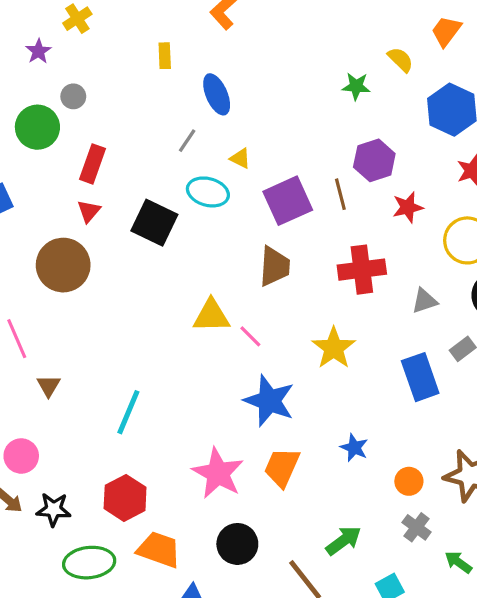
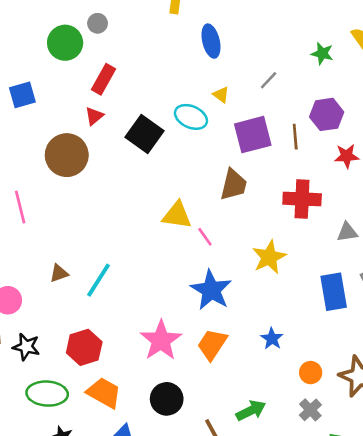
gray line: (187, 141) -> (269, 80), moved
brown triangle: (49, 386) -> (59, 273), moved, turned 30

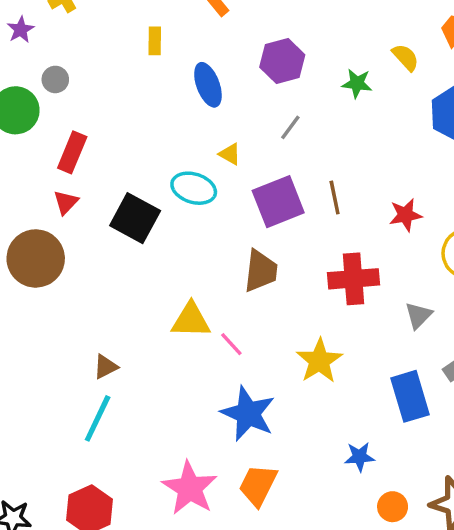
purple hexagon: (327, 114) -> (282, 61), moved
gray triangle: (347, 232) -> (418, 315), turned -30
brown triangle: (59, 273) -> (106, 367), moved
blue star: (272, 339) -> (360, 457), moved, turned -30

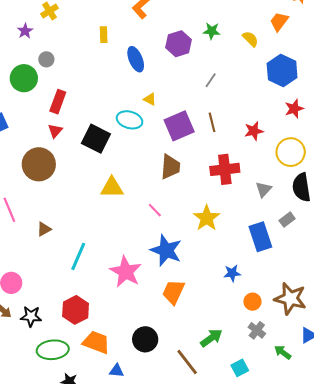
green star: (357, 83) -> (212, 31), moved
gray line: (290, 127) -> (211, 80), moved
yellow triangle: (191, 320) -> (112, 188), moved
brown triangle: (106, 367) -> (44, 229), moved
pink star: (190, 488) -> (126, 272), moved

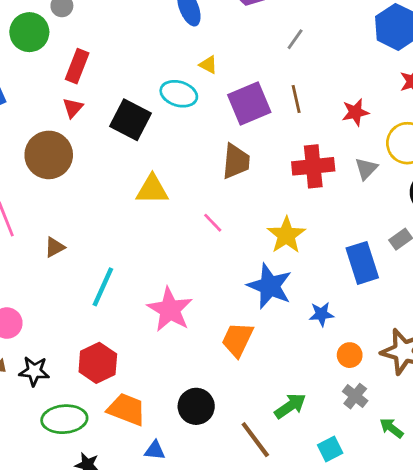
gray triangle: (264, 189) -> (366, 169), moved
blue star: (166, 250) -> (270, 286), moved

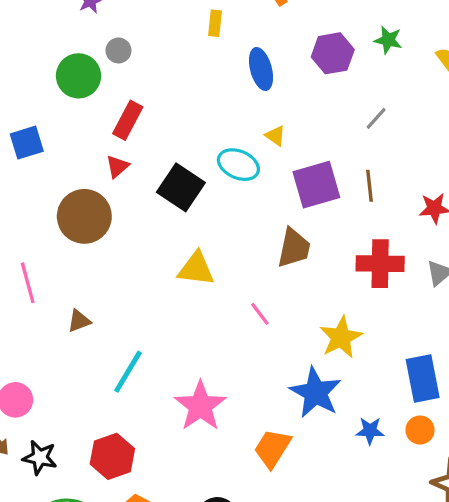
orange circle: (350, 355) -> (420, 430), moved

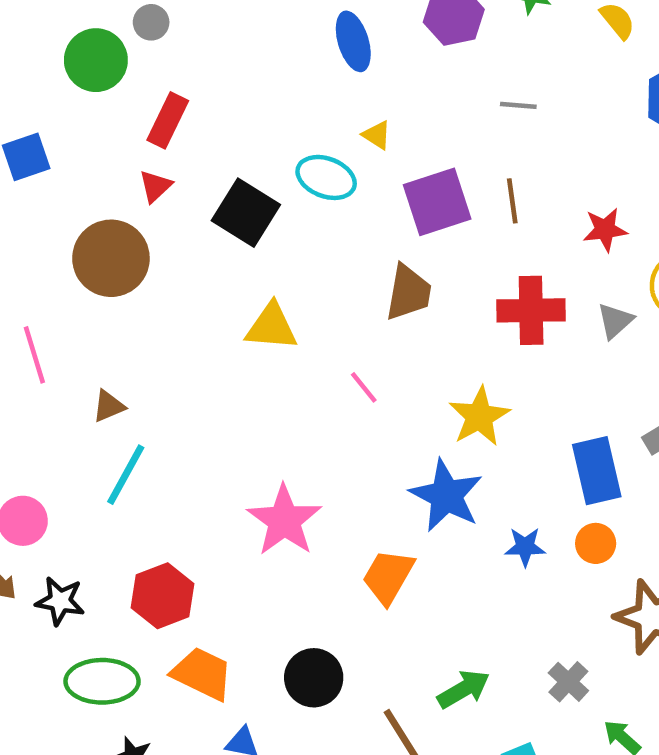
gray line: (376, 118) -> (518, 105), turned 55
cyan line: (128, 372) -> (126, 475), moved

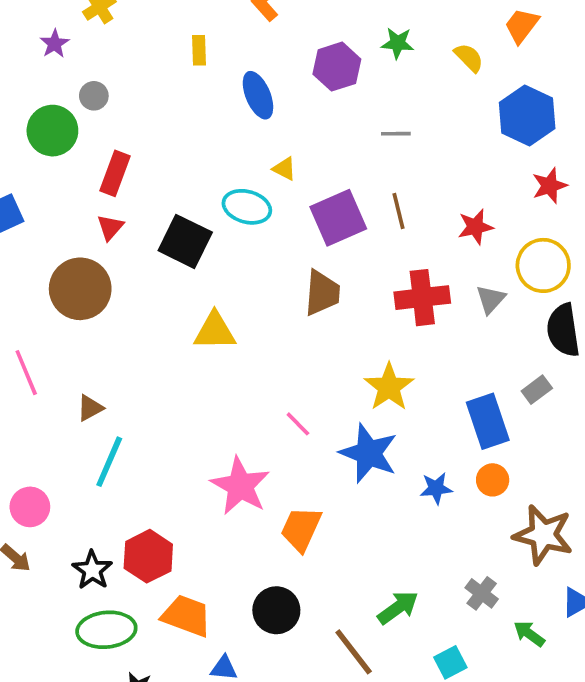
pink line: (364, 387) -> (298, 424), moved
orange trapezoid: (388, 577) -> (301, 529), moved
black star: (60, 601) -> (92, 570), moved, turned 30

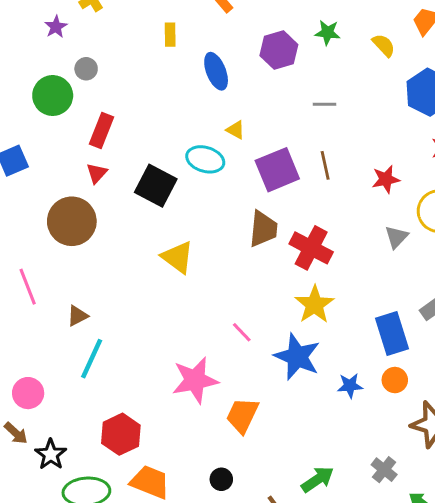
red cross: (422, 298) -> (311, 248), moved, turned 33
yellow triangle: (215, 331) -> (178, 257), turned 36
pink star: (240, 486) -> (195, 380), turned 30
black star: (92, 570) -> (51, 454), moved
black circle: (276, 610) -> (221, 479), size x0.6

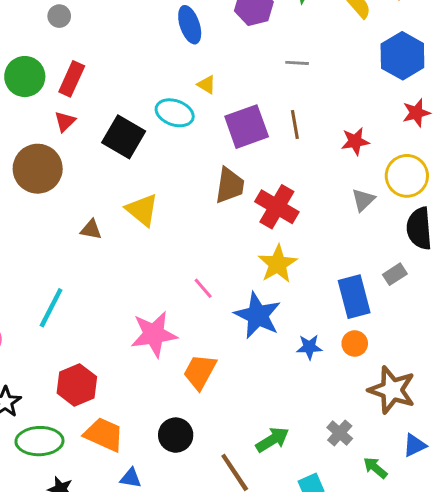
green circle: (53, 96) -> (25, 77), moved
brown triangle: (77, 316) -> (91, 230), moved, turned 35
black circle: (221, 479) -> (176, 435), size x1.5

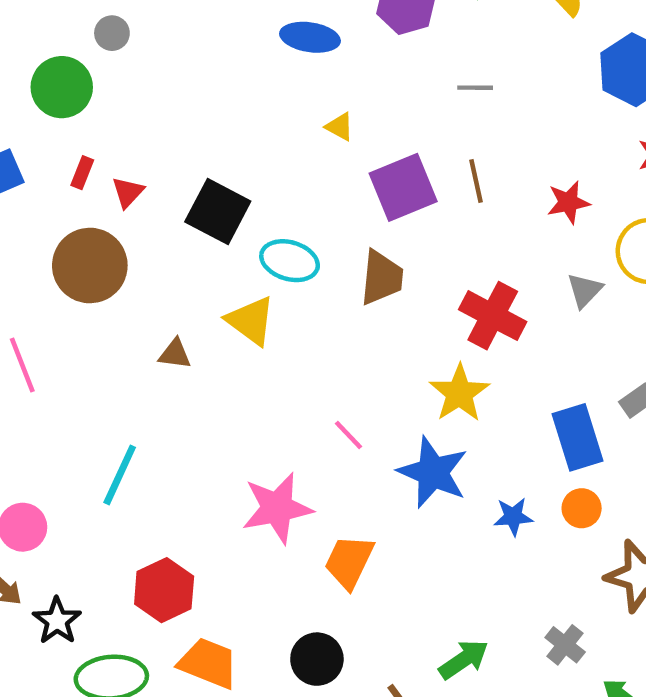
blue ellipse: (190, 25) -> (310, 37), turned -60
green circle: (25, 77) -> (62, 87), moved
red rectangle: (72, 79) -> (82, 173), moved, size x0.6
cyan ellipse: (175, 113) -> (290, 261), moved
red cross: (277, 207) -> (493, 316), moved

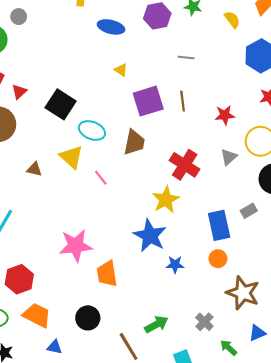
pink line: (348, 435) -> (101, 178), moved
blue star: (513, 517) -> (175, 265), moved
orange trapezoid: (349, 562) -> (107, 274), turned -40

